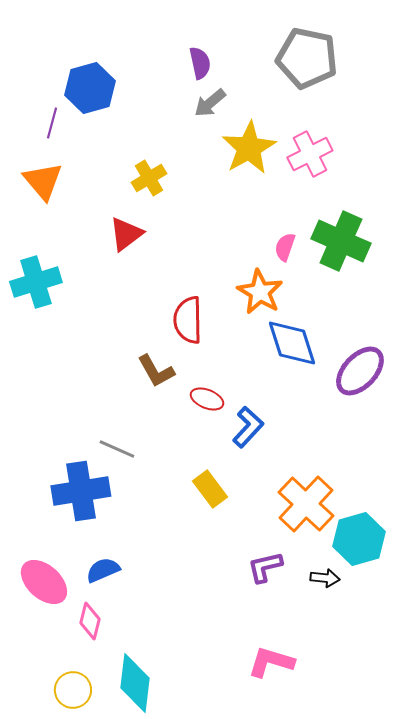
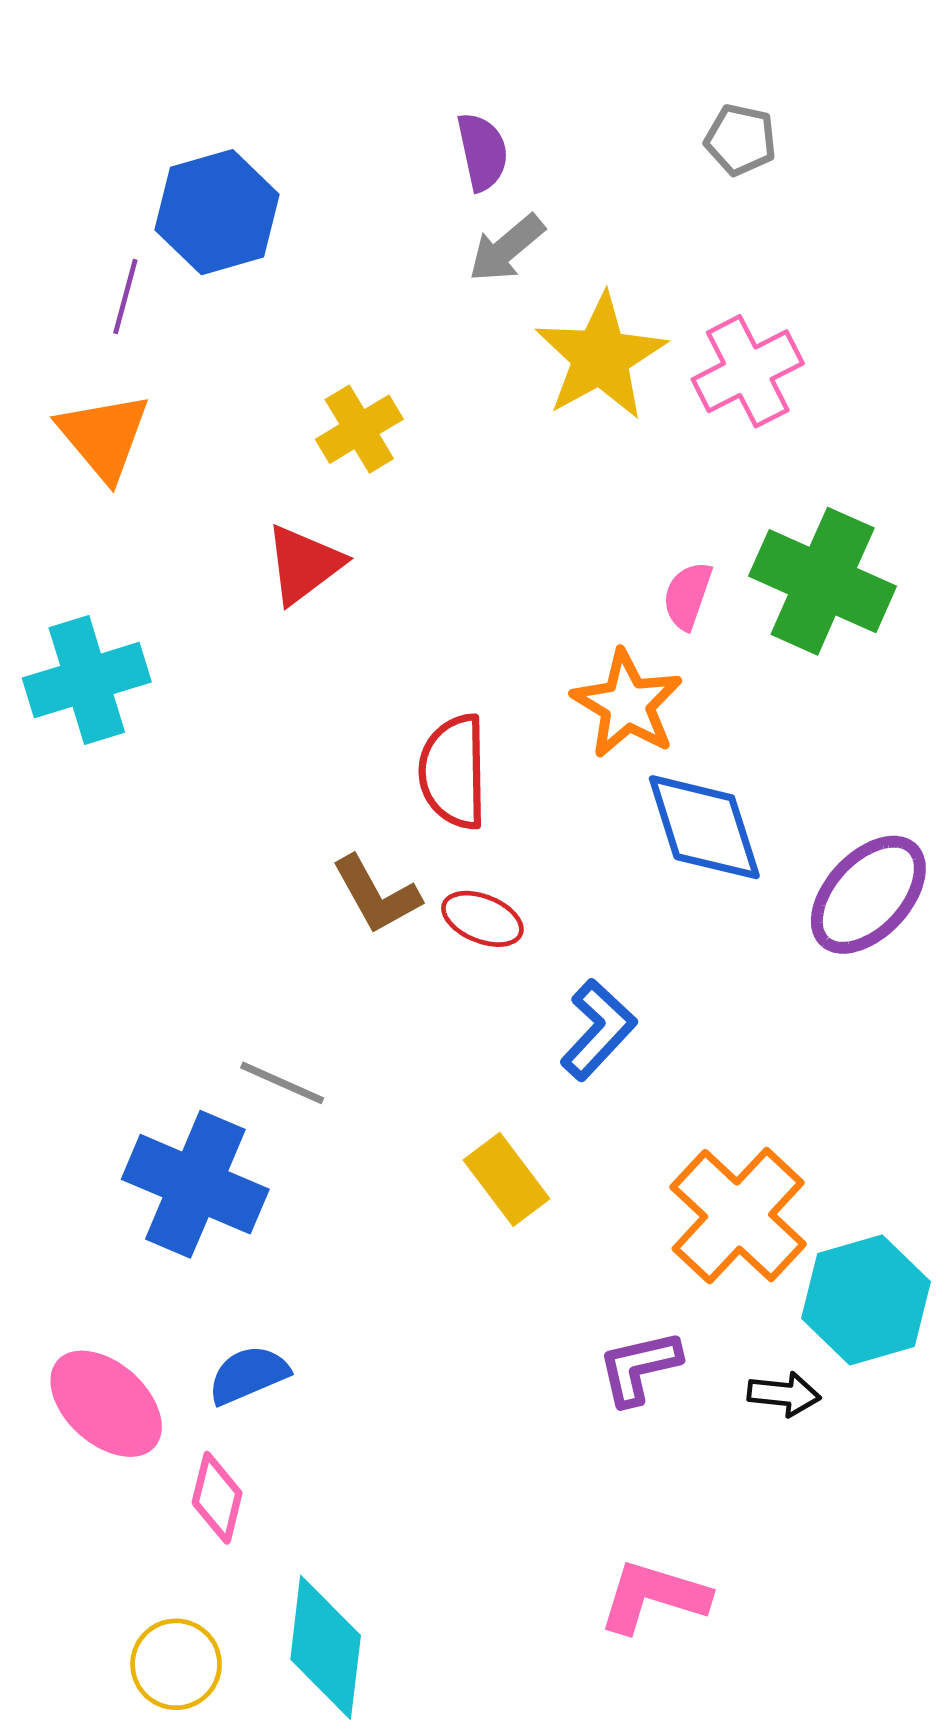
gray pentagon: (307, 58) -> (741, 140), size x0.5
red ellipse: (207, 399) -> (482, 919), moved
blue cross: (81, 491) -> (195, 1184), turned 32

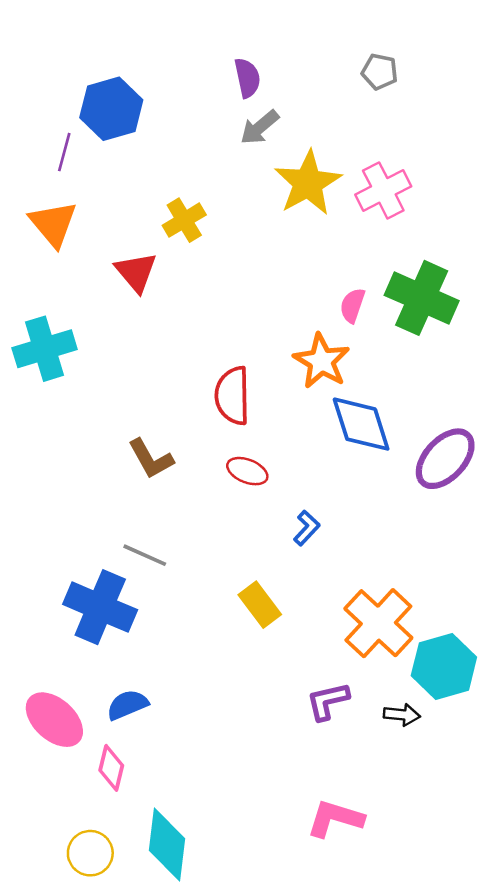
red triangle: (304, 564) -> (136, 272), moved, turned -33
brown L-shape: (376, 895) -> (151, 459), moved
blue L-shape: (598, 1030) -> (307, 528), size x0.7

